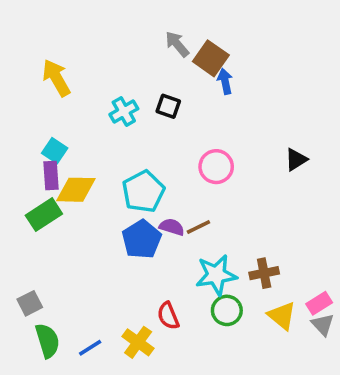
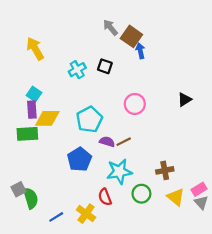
green rectangle: (44, 215) -> (27, 134), turned 30
blue pentagon: (142, 239) -> (79, 159), moved
cyan star: (216, 275) -> (119, 172), moved
green semicircle: (48, 341) -> (31, 198), moved

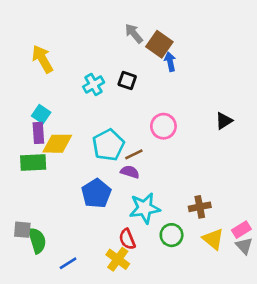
brown line: (124, 142) -> (134, 154), moved
gray square: (19, 189) -> (22, 230), turned 32
yellow cross: (86, 214) -> (118, 259), moved

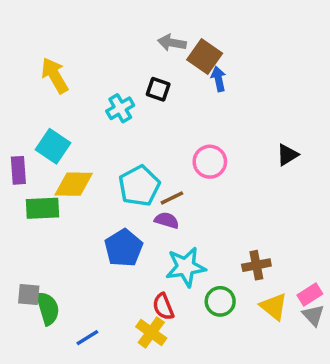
gray arrow: (134, 33) -> (172, 43), turned -40
black square: (127, 80) -> (158, 89), moved
cyan square: (41, 114) -> (53, 146), size x1.4
purple rectangle: (38, 133) -> (18, 170), moved

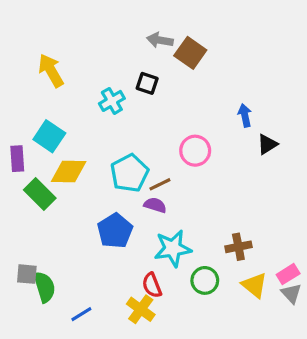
blue arrow: (218, 79) -> (245, 115), moved
green rectangle: (43, 208) -> (40, 194), turned 48

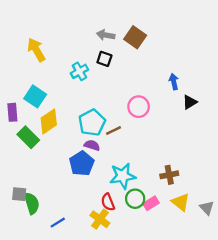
gray arrow: (160, 40) -> (106, 35), moved
yellow diamond: (69, 171) -> (49, 121), turned -35
purple semicircle: (155, 205) -> (92, 145), moved
pink rectangle: (288, 274) -> (151, 203), moved
green circle: (205, 280) -> (135, 199), moved

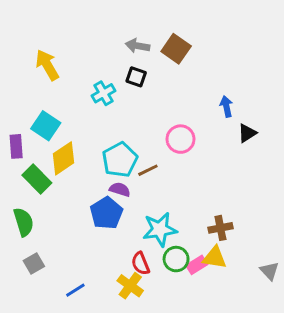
gray square: (19, 194) -> (34, 263), moved, turned -35
yellow triangle: (181, 202) -> (215, 258), moved, turned -30
green semicircle: (32, 203) -> (24, 222), moved

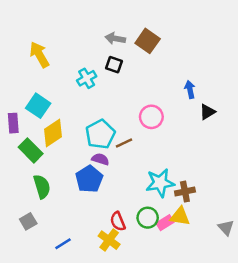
green semicircle: (24, 222) -> (42, 187), moved
cyan star: (160, 229) -> (160, 183), moved

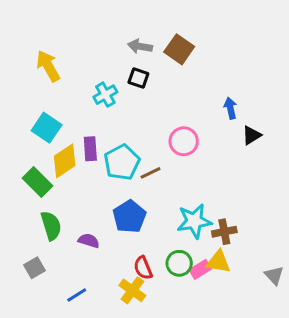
purple rectangle: (13, 123) -> (90, 149), moved
purple semicircle: (100, 159) -> (89, 241), moved
blue pentagon: (89, 179) -> (129, 217), moved

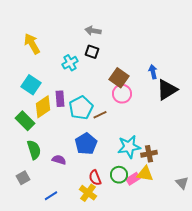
brown square: (179, 49) -> (119, 78), moved
black triangle: (251, 135) -> (167, 90), size x1.6

